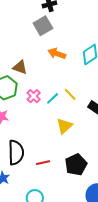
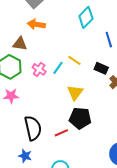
orange arrow: (57, 54) -> (36, 24), moved
black pentagon: (76, 165) -> (80, 118), moved, turned -30

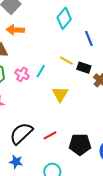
yellow line: (74, 60) -> (66, 61), moved
black pentagon: (80, 118) -> (80, 144), moved
black semicircle: (33, 128) -> (21, 133), turned -115

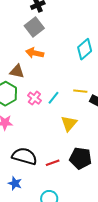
yellow line: (66, 61) -> (80, 91), turned -32
black semicircle: (21, 133) -> (24, 156), turned 50
black pentagon: (80, 144) -> (81, 158), moved

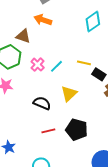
black semicircle: (24, 156) -> (42, 103), moved, size x0.7

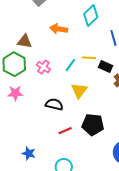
orange arrow: (43, 20) -> (59, 29), moved
cyan line: (56, 66) -> (70, 65), moved

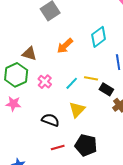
orange arrow: (59, 29) -> (65, 46), turned -60

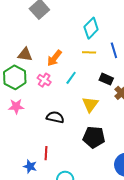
orange arrow: (65, 46) -> (54, 58), moved
yellow line: (91, 78) -> (89, 52), moved
yellow triangle: (77, 110) -> (90, 104), moved
red line: (58, 148) -> (46, 153), moved, turned -64

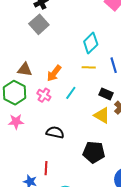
yellow triangle: (90, 104) -> (102, 115), moved, turned -36

